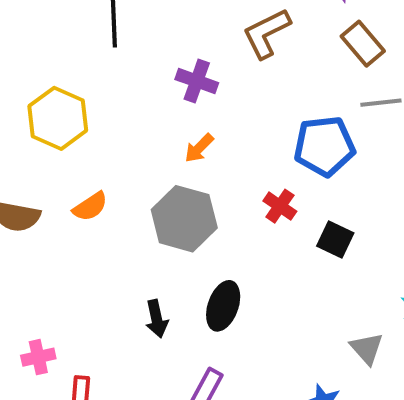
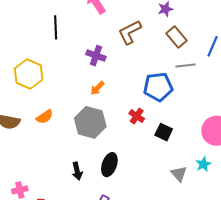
gray triangle: (367, 348) -> (179, 174), moved

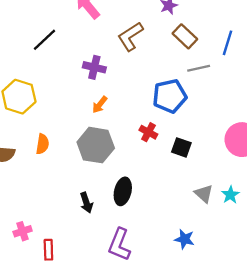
black line: (56, 27) -> (45, 40), turned 55
orange semicircle: (45, 117) -> (42, 144), turned -42
cyan star: (203, 164) -> (230, 195), moved

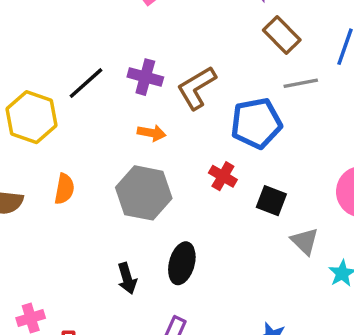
brown L-shape: (130, 36) -> (196, 88), moved
black line: (45, 40) -> (86, 83), moved
orange arrow: (100, 105) -> (152, 133), turned -120
gray triangle: (204, 194) -> (305, 241), moved

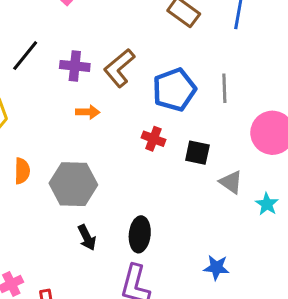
black line: (86, 83) -> (25, 56), moved
gray line: (301, 83) -> (224, 88), moved, turned -72
gray hexagon: (144, 193) -> (73, 184), moved
black ellipse: (182, 263) -> (140, 234), moved

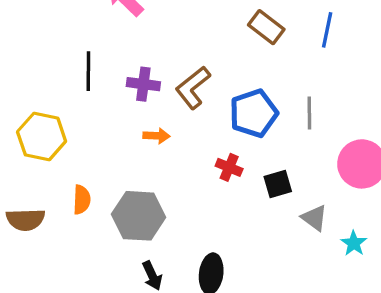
black line: (25, 56) -> (88, 71), turned -40
black square: (197, 153) -> (278, 184), turned -30

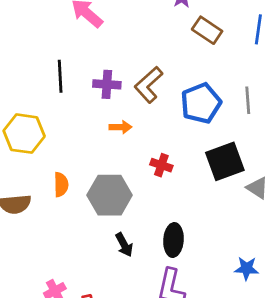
red cross: (229, 167) -> (161, 165), moved
black square: (278, 184) -> (225, 161), size x1.6

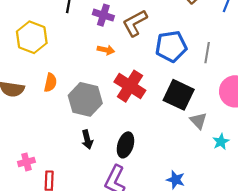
black square: (225, 161) -> (179, 95), turned 32
red cross: (161, 165) -> (130, 86), size x1.8

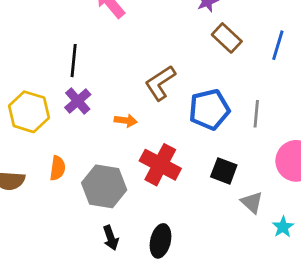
purple cross: (103, 15) -> (78, 101), moved, turned 36
black square: (179, 95) -> (224, 171), size x0.7

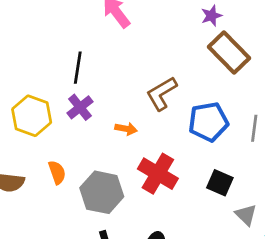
brown rectangle: (227, 38) -> (229, 53), size x1.4
orange semicircle: (58, 168) -> (57, 172), turned -30

